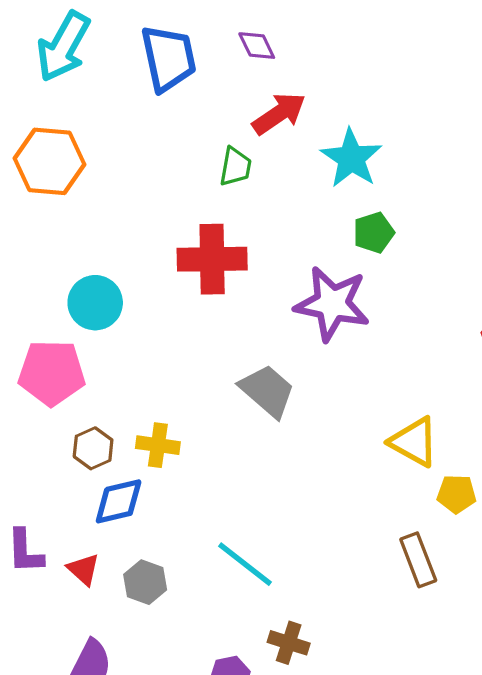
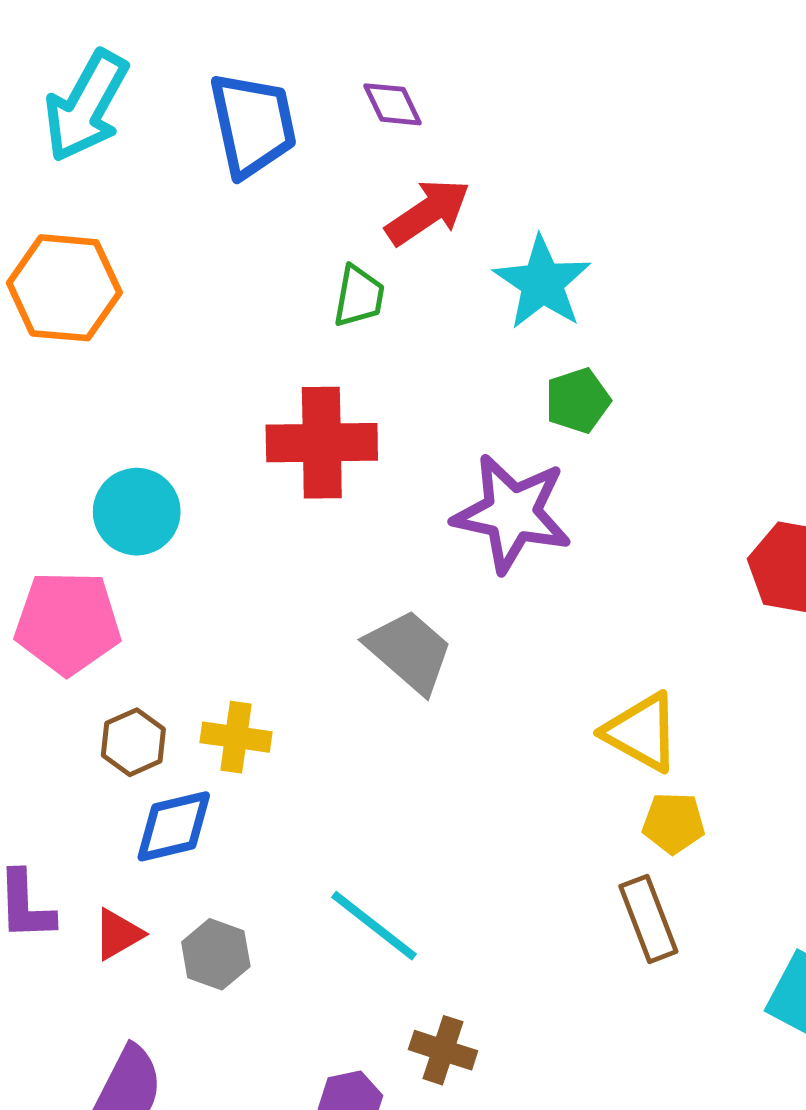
yellow pentagon: (457, 494) -> (674, 823), moved
red triangle: (83, 569) -> (118, 934), turned 48

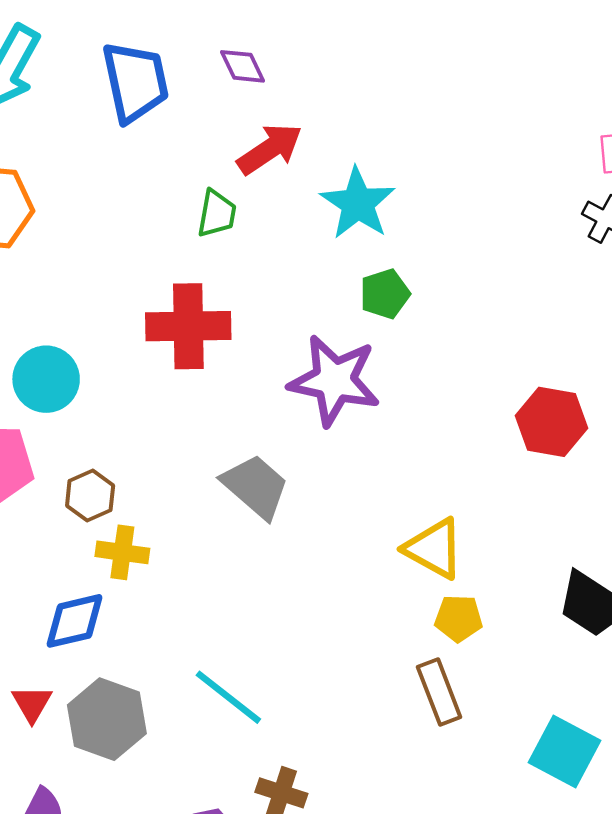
brown hexagon: (133, 742) -> (90, 496), moved
red triangle: (118, 934) -> (32, 704), turned -30
gray hexagon: (216, 954) -> (107, 719), size x1.5

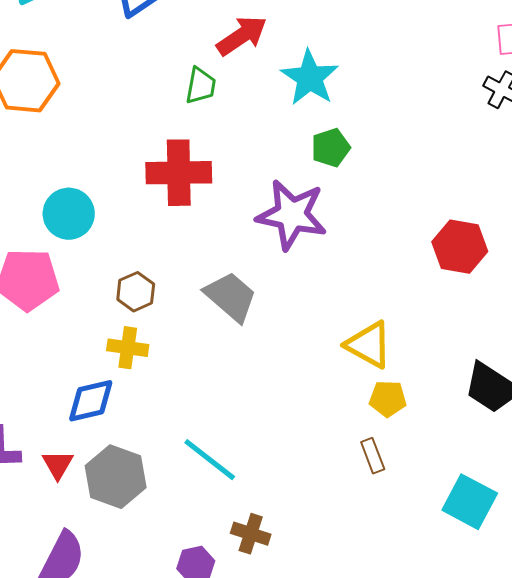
brown hexagon: (90, 496) -> (136, 292), moved
brown rectangle: (439, 692) -> (373, 456), size x0.7

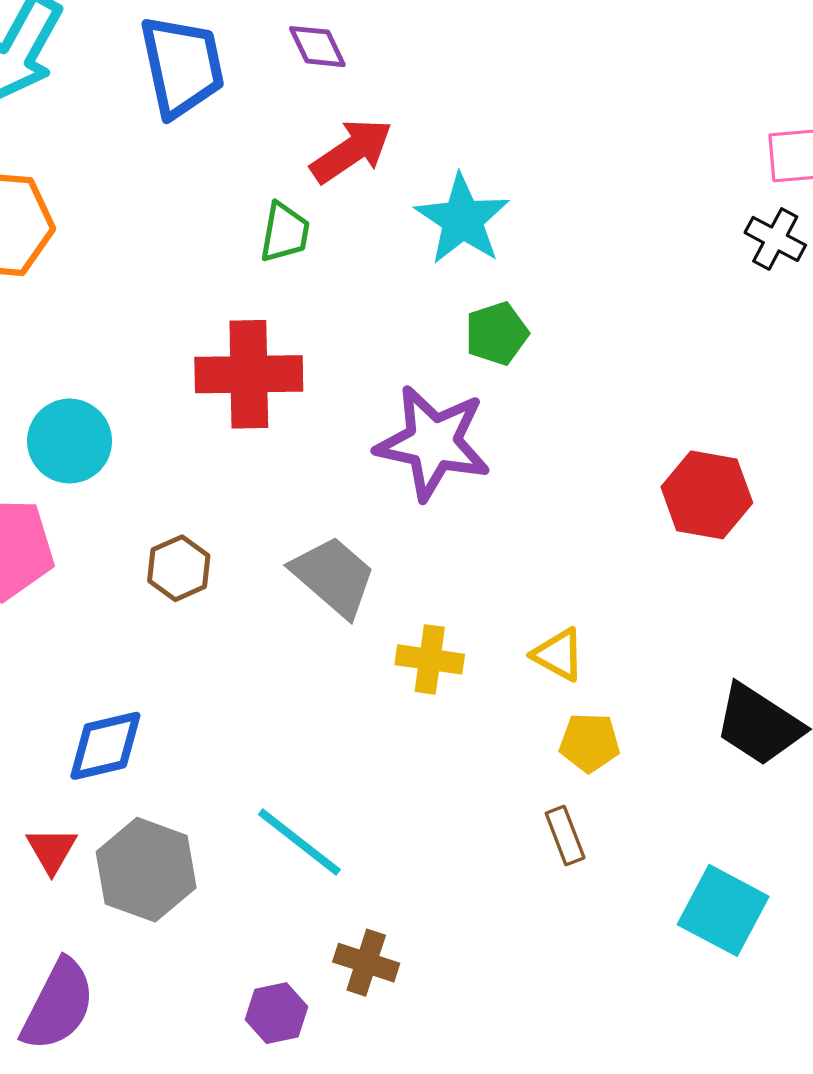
yellow triangle: (369, 345) -> (559, 655), size x0.7
yellow cross: (128, 348) -> (430, 659), moved

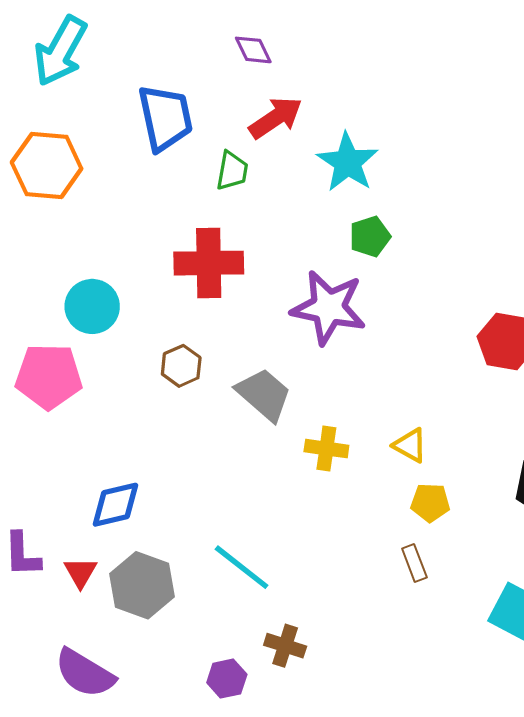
blue trapezoid: (182, 66) -> (165, 118), moved
brown hexagon: (179, 568) -> (181, 366), moved
purple semicircle: (58, 1005) -> (85, 673), turned 94

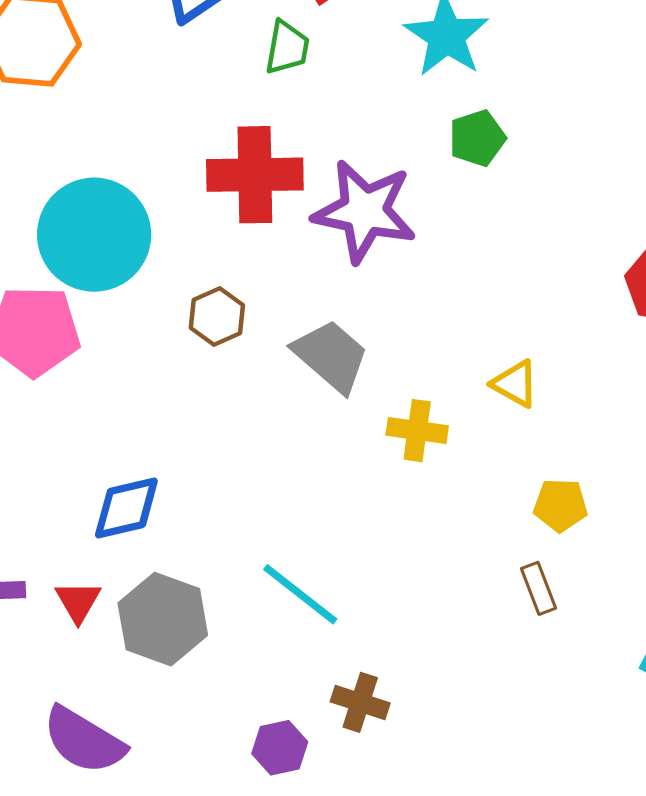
cyan circle: (92, 306) -> (94, 235), size x1.5
purple star: (329, 308) -> (365, 211), moved
yellow triangle: (410, 445) -> (515, 384), moved

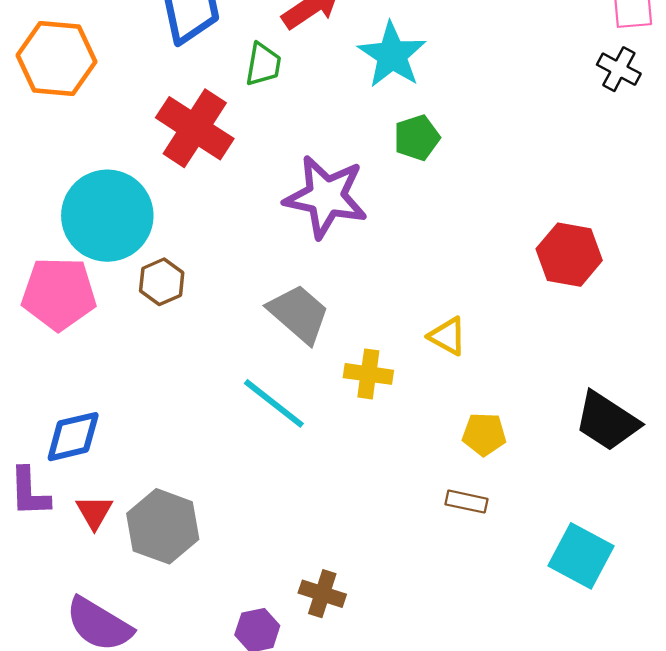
red cross: (255, 175) -> (195, 128), moved, turned 34
brown hexagon: (217, 317) -> (162, 282), moved
blue diamond: (126, 508) -> (73, 437), moved
brown rectangle: (538, 588) -> (466, 502), turned -57
cyan line: (300, 594) -> (274, 403), moved

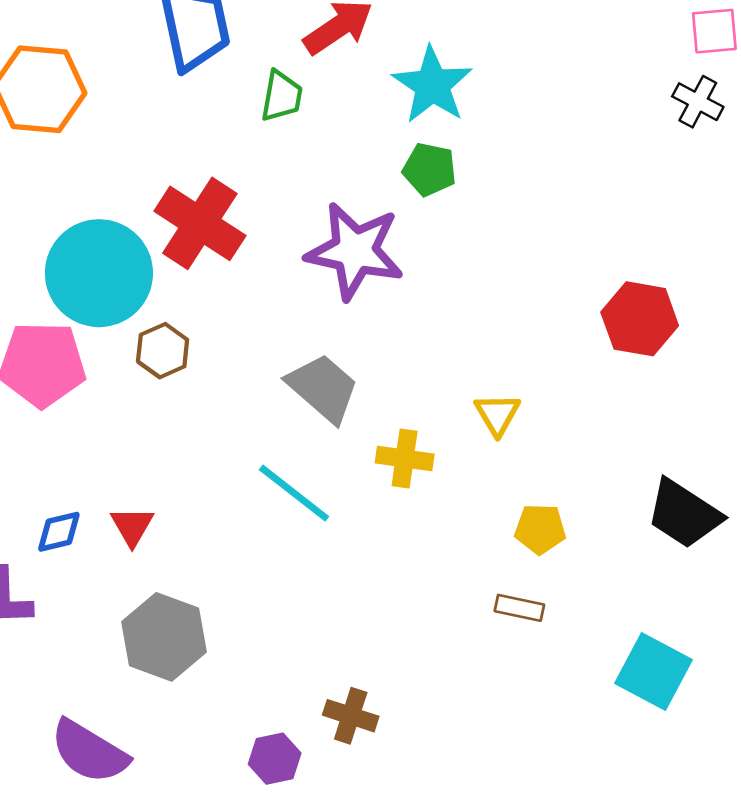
red cross: (195, 128) -> (200, 223), moved
green pentagon: (417, 138) -> (430, 169), moved, turned 30
yellow triangle: (448, 336) -> (497, 414), turned 30
blue diamond: (73, 437) -> (59, 532), size x0.7
red triangle: (94, 512) -> (132, 526), moved

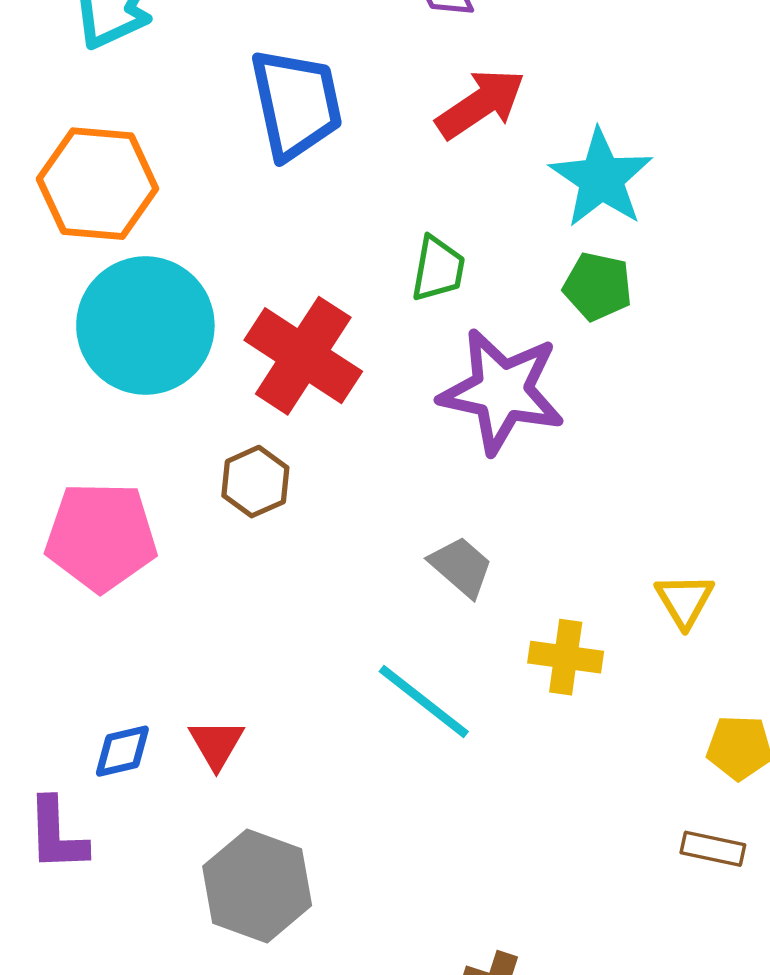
green trapezoid: (282, 96) -> (438, 269), moved
cyan circle: (99, 273) -> (145, 326), moved
brown hexagon: (163, 351) -> (255, 482), moved
gray trapezoid: (323, 388) -> (461, 567), size x0.7

